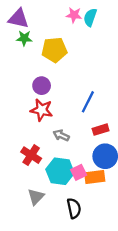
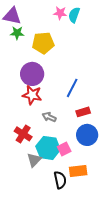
purple circle: (42, 86) -> (32, 74), size x1.5
orange rectangle: (95, 177) -> (78, 171), moved
gray triangle: (36, 197) -> (34, 160), moved

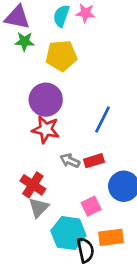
cyan semicircle: (74, 15) -> (61, 16), moved
red rectangle: (83, 112) -> (94, 161), moved
cyan hexagon: (48, 148) -> (68, 233), moved
gray triangle: (34, 160) -> (39, 208), moved

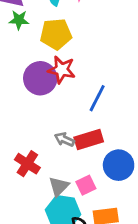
red star: (46, 129) -> (62, 70), moved
red rectangle: (94, 161) -> (89, 139), size x1.4
gray triangle: (39, 208) -> (59, 186), moved

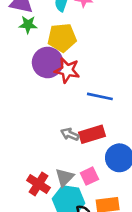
purple circle: (40, 78) -> (48, 62), moved
blue line: (97, 98) -> (100, 96), turned 75
red cross: (27, 164) -> (38, 184), moved

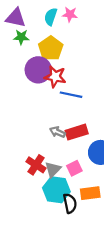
yellow pentagon: (62, 38) -> (51, 48), turned -30
blue line: (100, 96) -> (71, 95), moved
red cross: (38, 184) -> (36, 165), moved

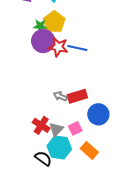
green star: (21, 37) -> (40, 26), moved
blue line: (71, 95) -> (77, 48), moved
orange rectangle: (90, 193) -> (89, 150), turned 48
black semicircle: (70, 203) -> (43, 158), moved, turned -42

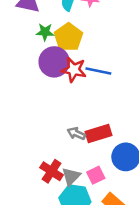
green star: (40, 26) -> (45, 32), moved

